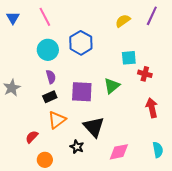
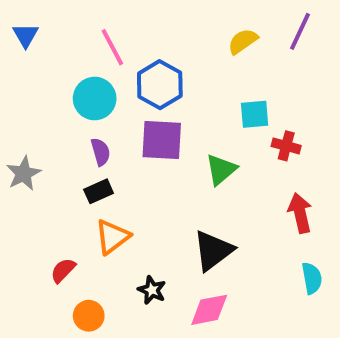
pink line: (45, 17) -> (112, 47), moved
purple square: (82, 92) -> (162, 140), moved
black triangle: (94, 127) -> (213, 251), moved, turned 35
cyan semicircle: (158, 150) -> (312, 278), moved
pink diamond: (119, 152) -> (209, 310), moved

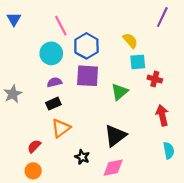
yellow semicircle: (243, 41) -> (130, 41), moved, turned 84
purple semicircle: (101, 152) -> (54, 82), turned -88
orange circle: (89, 316) -> (33, 171), moved

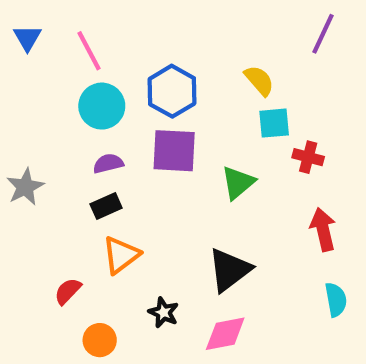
pink line: (61, 26) -> (89, 51), moved
orange circle: (33, 171) -> (100, 340), moved

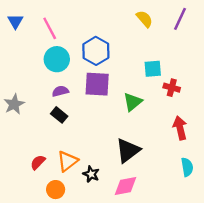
yellow semicircle: (259, 81) -> (144, 19), moved
black rectangle: (106, 206) -> (59, 115), turned 63
orange triangle: (121, 255) -> (67, 161), moved

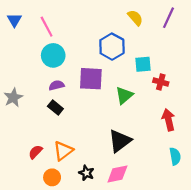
blue hexagon: (96, 51) -> (112, 47), moved
black star: (91, 174) -> (86, 173), moved

